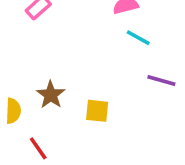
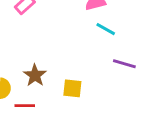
red line: (38, 148) -> (25, 106), moved, turned -54

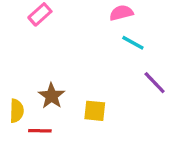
purple line: (124, 64) -> (155, 83), turned 30

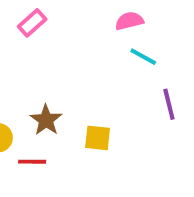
purple line: (155, 83) -> (169, 104), turned 30

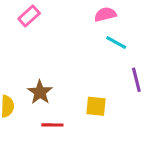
yellow square: (98, 138) -> (96, 106), moved
red line: (32, 162) -> (52, 125), moved

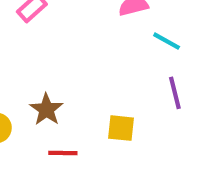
cyan line: (116, 42) -> (167, 41), moved

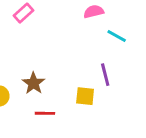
purple line: (175, 93) -> (105, 75), moved

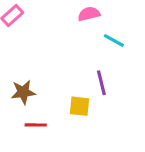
brown star: (34, 83) -> (23, 92), turned 30

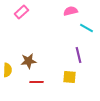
yellow square: (79, 106) -> (69, 77), moved

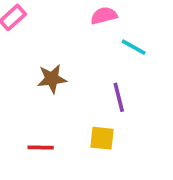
brown star: (28, 61) -> (52, 79), moved

